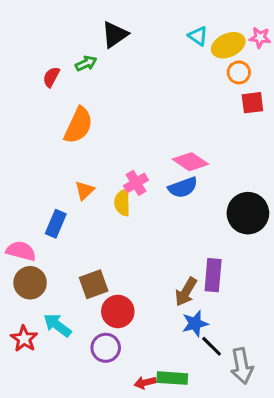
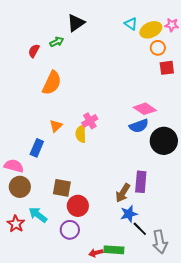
pink diamond: (190, 162) -> (145, 109), moved
blue semicircle: (183, 187) -> (139, 126), moved
brown square: (94, 284) -> (62, 188), turned 30

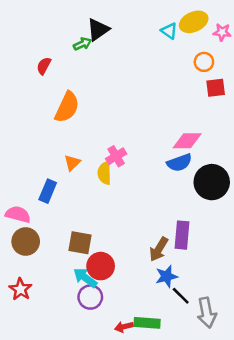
yellow ellipse: (151, 30) -> (194, 22), moved
green arrow: (57, 42) -> (83, 44), moved
pink diamond: (145, 109) -> (187, 141), turned -35
cyan arrow: (38, 215) -> (85, 278), moved

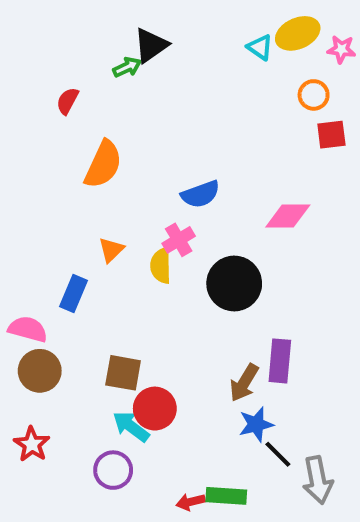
blue semicircle: (179, 163) -> (200, 194), moved
black circle: (212, 182) -> (234, 284), moved
purple circle: (90, 297) -> (113, 470), moved

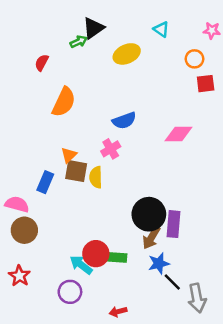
yellow ellipse: (298, 33) -> (127, 54), moved
yellow semicircle: (161, 266) -> (96, 177), moved
black circle: (234, 284) -> (149, 214), moved
brown square: (123, 373) -> (76, 171), moved
green rectangle: (226, 496) -> (114, 257), moved

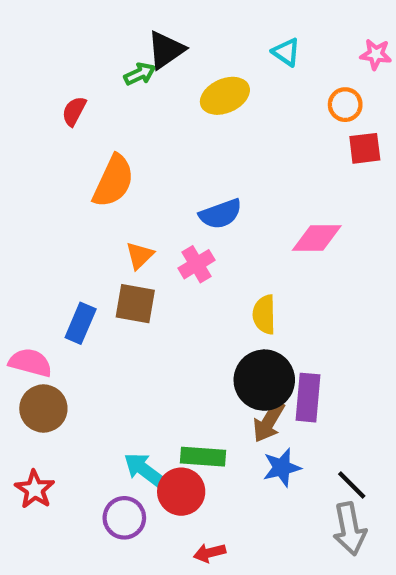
orange triangle: (69, 155) -> (140, 255), moved
yellow semicircle: (96, 177) -> (264, 314), moved
red circle: (96, 254) -> (181, 492), moved
black line: (172, 282) -> (352, 485), moved

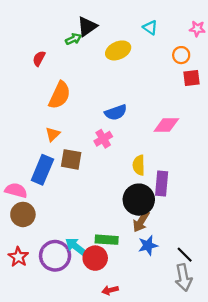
orange triangle: (140, 255) -> (53, 134), moved
blue rectangle: (81, 323) -> (42, 170), size x1.4
purple rectangle: (308, 398) -> (162, 184), moved
purple circle: (124, 518) -> (55, 256), moved, size x1.4

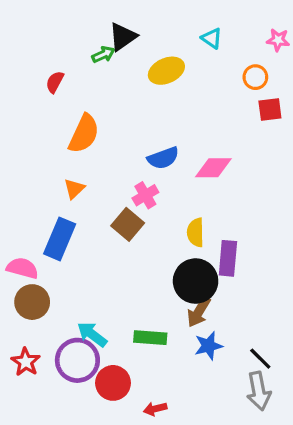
pink diamond: (166, 125) -> (213, 168), moved
brown square: (71, 159) -> (128, 224), moved, turned 30
cyan arrow: (76, 247) -> (92, 334), moved
red circle: (95, 258) -> (113, 383), moved

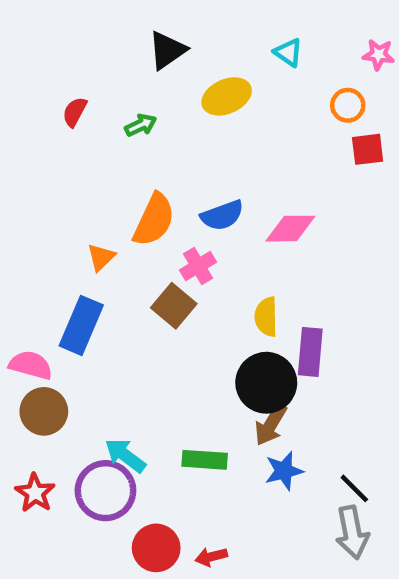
green arrow: (103, 54) -> (141, 125), moved
orange semicircle: (84, 134) -> (154, 220), moved
red circle: (113, 383) -> (156, 548), moved

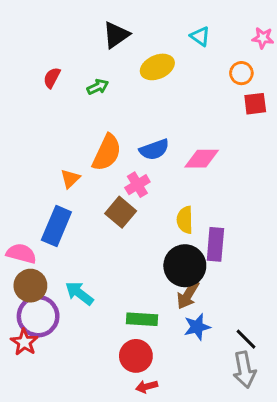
cyan arrow: (125, 455) -> (79, 293), moved
purple circle: (105, 491) -> (38, 316), moved
red circle: (156, 548) -> (136, 356), moved

